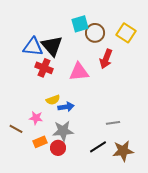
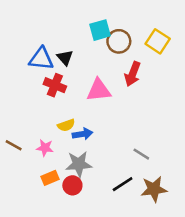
black triangle: (52, 46) -> (65, 58), size x0.6
gray line: (113, 123) -> (141, 154), turned 40
brown line: (16, 129) -> (14, 145), moved

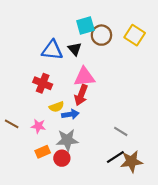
black triangle: (65, 58) -> (75, 49), moved
blue triangle: (41, 59) -> (52, 50), moved
red arrow: (133, 74) -> (81, 95), moved
red cross: (55, 85) -> (43, 83), moved
black line: (123, 184) -> (115, 157), moved

